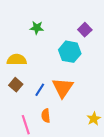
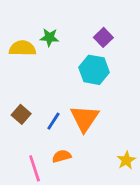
purple square: (85, 30) -> (103, 37), moved
yellow semicircle: (17, 60) -> (22, 48), moved
orange semicircle: (46, 116) -> (62, 156), turned 80

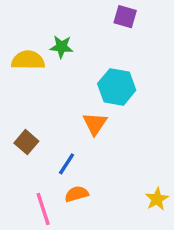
purple square: (103, 37) -> (125, 17), moved, turned -30
orange triangle: (85, 118) -> (95, 124), moved, size x0.7
blue line: (53, 121) -> (67, 164), moved

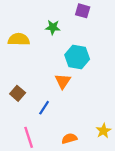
green star: (62, 47) -> (53, 27), moved
orange semicircle: (77, 194) -> (69, 138), moved

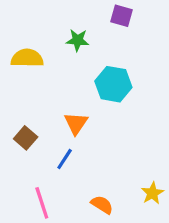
orange triangle: (63, 81) -> (76, 123), moved
orange semicircle: (69, 138) -> (102, 205), turned 48

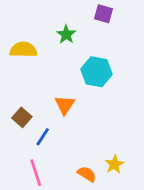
green star: (78, 40) -> (66, 35), turned 30
blue line: (65, 159) -> (43, 137), moved
yellow star: (152, 193) -> (114, 164), moved

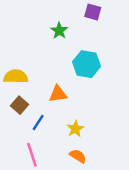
yellow semicircle: (23, 50) -> (16, 77), moved
orange triangle: (65, 105) -> (58, 94), turned 48
yellow star: (114, 164) -> (75, 129), moved

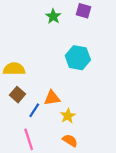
green star: (59, 31) -> (53, 16), moved
orange triangle: (58, 94) -> (52, 98), moved

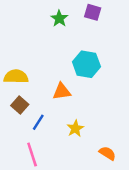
orange triangle: (52, 98) -> (62, 91), moved
orange semicircle: (70, 140) -> (107, 153), moved

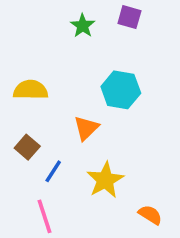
yellow semicircle: (16, 77) -> (31, 90), moved
orange triangle: (62, 91) -> (86, 128), turned -36
yellow star: (75, 129) -> (105, 180), size x1.5

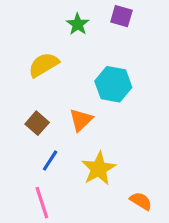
yellow semicircle: (31, 90) -> (44, 65), moved, turned -32
brown square: (27, 147) -> (37, 123), moved

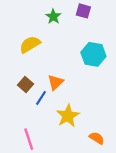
cyan hexagon: (113, 84) -> (93, 54), moved
blue line: (50, 160) -> (41, 98), moved

